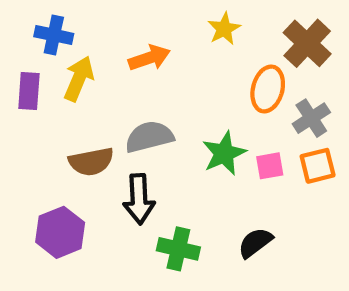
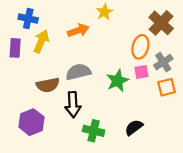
yellow star: (224, 29) -> (104, 12), moved
pink square: (270, 166) -> (141, 72), moved

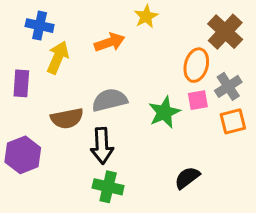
purple rectangle: (15, 48) -> (21, 83), moved
purple hexagon: (31, 122) -> (23, 155), moved
green cross: (94, 131) -> (108, 187), moved

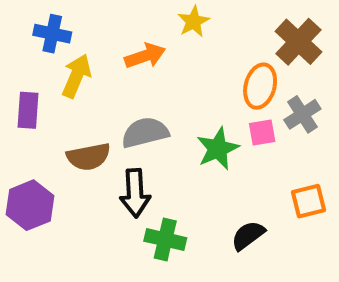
orange square: (233, 121) -> (309, 201), moved
green cross: (108, 187) -> (165, 239), moved

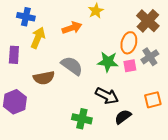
gray semicircle: (145, 133) -> (72, 66), turned 50
green star: (218, 149) -> (108, 62), moved, turned 30
black arrow: (135, 193) -> (107, 96), moved, turned -60

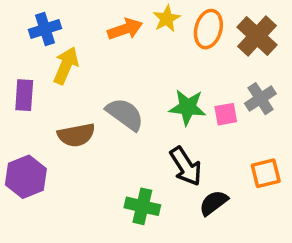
blue cross: (26, 17) -> (45, 29), turned -30
orange arrow: (72, 28) -> (125, 29), moved
orange ellipse: (129, 43) -> (208, 29), moved
black arrow: (107, 96) -> (186, 166), turned 30

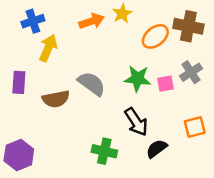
orange ellipse: (208, 29) -> (155, 36), moved, turned 36
brown cross: (257, 36) -> (188, 26), turned -32
purple rectangle: (24, 95) -> (19, 82), moved
purple hexagon: (26, 177) -> (19, 155), moved

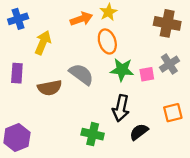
blue cross: (33, 21) -> (18, 19), moved
orange ellipse: (155, 36) -> (107, 41), moved, turned -70
black arrow: (136, 122) -> (121, 108), turned 45

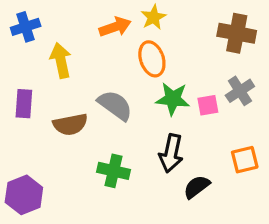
yellow arrow: (43, 43) -> (61, 60), turned -35
green cross: (93, 134) -> (114, 171), moved

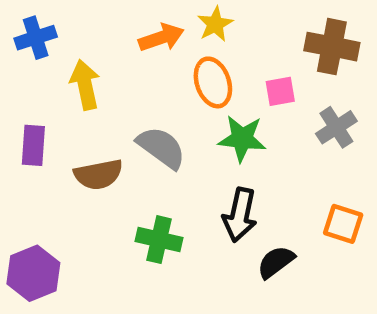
pink square: (208, 105) -> (280, 91), moved
orange square: (245, 160) -> (343, 224), turned 32

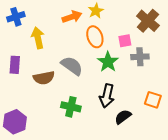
brown cross: (332, 47) -> (148, 21), turned 30
gray cross: (336, 127) -> (140, 57), moved, turned 30
green star: (242, 139) -> (108, 62), turned 30

